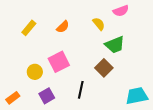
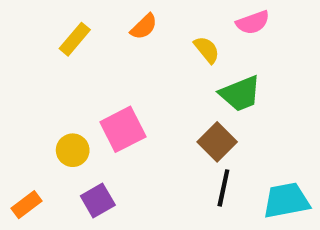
orange semicircle: (63, 27) -> (144, 27), moved
yellow rectangle: (29, 28) -> (75, 39), moved
black line: (81, 90) -> (223, 188), moved

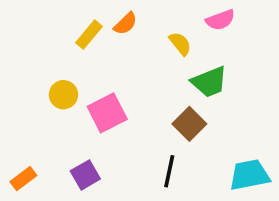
yellow rectangle: (75, 39) -> (89, 35), moved
yellow circle: (73, 150) -> (63, 95), moved
black line: (223, 188) -> (169, 171), moved

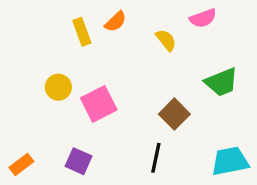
yellow rectangle: (89, 35) -> (82, 32), turned -60
green trapezoid: (209, 82) -> (222, 82), moved
purple square: (85, 175) -> (79, 161), turned -36

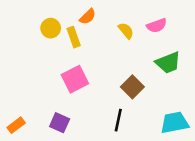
pink semicircle: (203, 18) -> (157, 26), moved
yellow rectangle: (82, 32) -> (74, 37), moved
yellow circle: (58, 87) -> (51, 28), moved

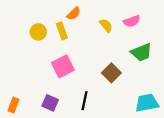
yellow circle: (51, 28) -> (38, 32), moved
black line: (118, 120) -> (84, 101), moved
orange rectangle: (16, 125) -> (14, 105), turned -32

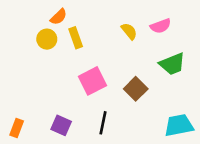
orange semicircle: (74, 14) -> (59, 17), moved
pink square: (63, 66) -> (93, 81), moved

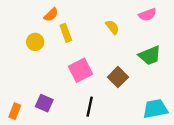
pink semicircle: (161, 26) -> (147, 15), moved
yellow circle: (47, 39) -> (35, 42), moved
purple square: (61, 125) -> (44, 103), moved

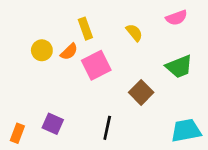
orange semicircle: (51, 15) -> (69, 52), moved
yellow rectangle: (66, 33) -> (85, 29), moved
pink square: (81, 70) -> (96, 65), moved

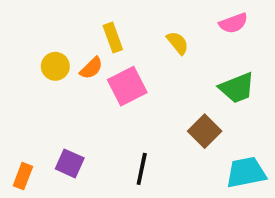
brown square: (141, 92) -> (205, 131), moved

